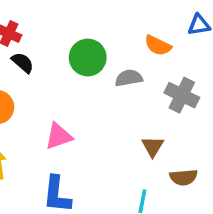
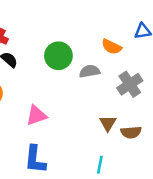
gray cross: (182, 95) -> (130, 84), turned 30
brown semicircle: (184, 177) -> (131, 132), moved

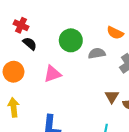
pink triangle: (36, 115) -> (52, 74), moved

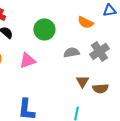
gray semicircle: (97, 53) -> (71, 52), moved

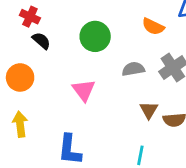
pink triangle: (27, 60) -> (84, 90), moved, turned -48

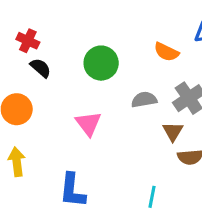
brown triangle: (149, 110) -> (173, 132), moved

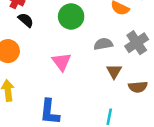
brown triangle: (173, 132) -> (114, 71), moved

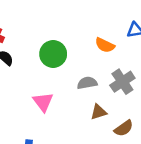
brown triangle: (114, 71) -> (98, 112), turned 42
brown semicircle: (138, 87) -> (124, 128), turned -30

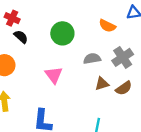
brown semicircle: (124, 128) -> (124, 88), moved

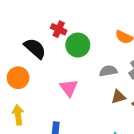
red cross: (12, 18) -> (59, 29), moved
black semicircle: (21, 37) -> (35, 48), size x1.5

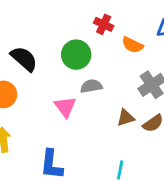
red cross: (59, 29) -> (104, 24), moved
gray semicircle: (108, 71) -> (91, 86), moved

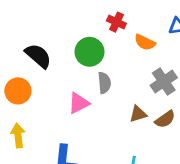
gray semicircle: (91, 86) -> (104, 83), turned 95
pink triangle: (65, 107) -> (79, 103), turned 40

